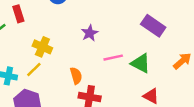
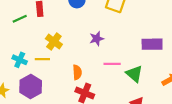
purple rectangle: (153, 26) -> (152, 44), turned -48
yellow line: (34, 70) -> (42, 59), turned 32

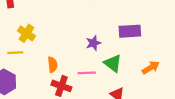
purple star: (97, 39) -> (93, 43), moved
pink line: (112, 64) -> (87, 73), moved

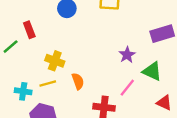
orange semicircle: (52, 65) -> (78, 81), moved
pink line: (87, 73) -> (127, 88), turned -36

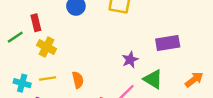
yellow cross: (55, 61) -> (47, 47), moved

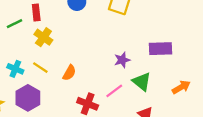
yellow line: (48, 78) -> (40, 68), turned 35
orange semicircle: (78, 80) -> (69, 73), turned 35

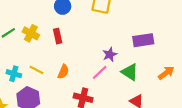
red rectangle: (36, 12) -> (58, 36), moved
yellow cross: (43, 37) -> (31, 33), moved
pink line: (114, 91) -> (100, 72), moved

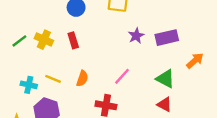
purple star: (110, 54) -> (136, 36), moved
green triangle: (130, 72) -> (165, 79), moved
orange arrow: (166, 73) -> (195, 61), moved

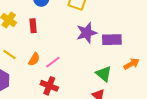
purple star: (136, 36) -> (87, 33), size x1.5
pink line: (122, 76) -> (53, 62), moved

